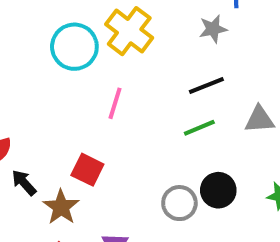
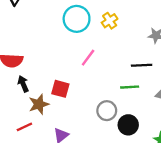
yellow cross: (129, 31) -> (110, 21), size x0.6
red square: (87, 170) -> (60, 89), turned -30
gray circle: (179, 203) -> (107, 111), moved

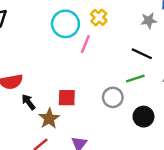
pink line: (88, 58) -> (85, 44), moved
black line: (142, 65) -> (142, 54), turned 42
gray circle: (107, 111) -> (113, 97), moved

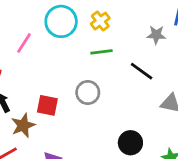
pink line: (85, 44) -> (24, 43), moved
green line: (135, 79) -> (101, 52), moved
gray circle: (113, 97) -> (88, 93), moved

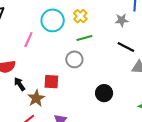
black line: (142, 71) -> (126, 47), moved
gray circle: (88, 93) -> (74, 59), moved
black circle: (130, 143) -> (104, 93), moved

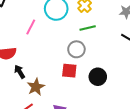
red square: (51, 82) -> (69, 71), moved
black circle: (104, 93) -> (98, 77), moved

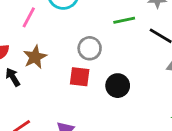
green line: (88, 28) -> (124, 20), moved
brown star: (36, 87) -> (35, 57), moved

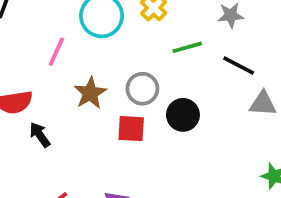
brown star: (35, 57) -> (90, 93), moved
black circle: (118, 86) -> (183, 115), moved

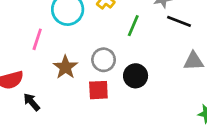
green line: (187, 47) -> (133, 26), turned -45
black line: (239, 65) -> (179, 21), moved

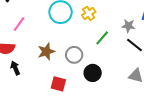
pink line: (37, 39) -> (19, 24), moved
red square: (98, 90) -> (58, 84), moved

